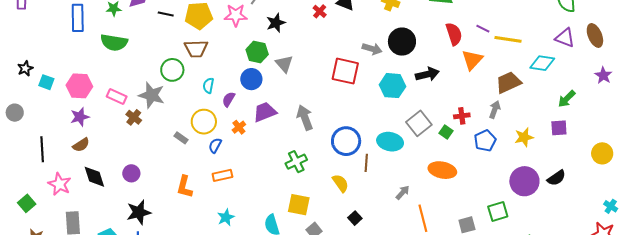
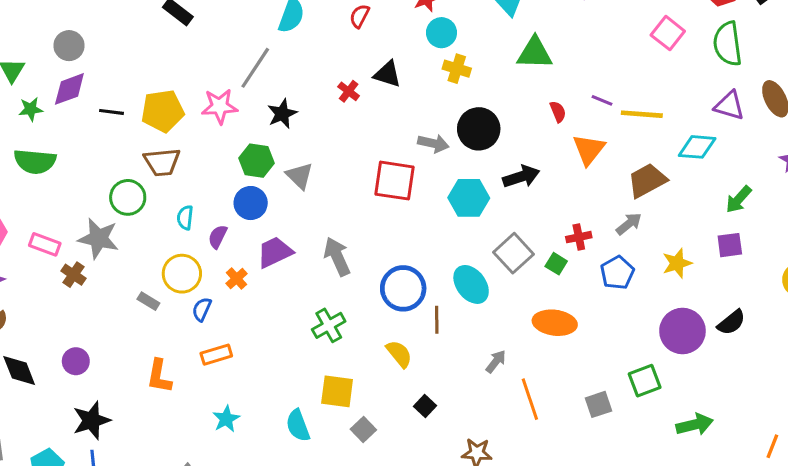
red semicircle: (454, 34) -> (558, 112), size x0.6
gray arrow: (495, 110) -> (629, 224), turned 36
cyan ellipse: (390, 142) -> (471, 284), turned 45

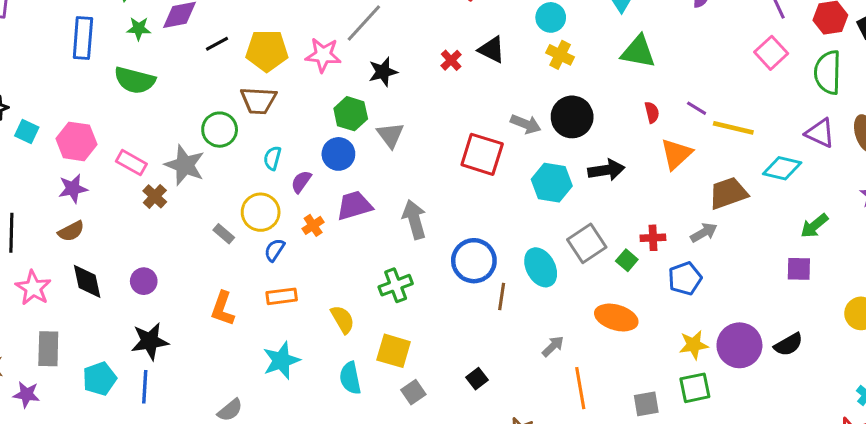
black line: (112, 112) -> (217, 44), turned -45
yellow star: (677, 263) -> (694, 345), moved
yellow semicircle: (399, 354) -> (343, 319), moved
cyan star: (226, 419) -> (281, 361), size x1.4

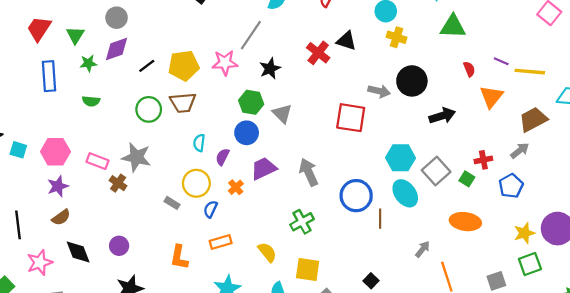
red cross: (451, 60) -> (318, 53), size x1.5
green semicircle: (135, 80) -> (91, 101), size x0.6
green circle: (220, 130) -> (149, 109), moved
cyan hexagon: (552, 183) -> (400, 158), moved
pink star: (33, 288) -> (40, 263), turned 30

